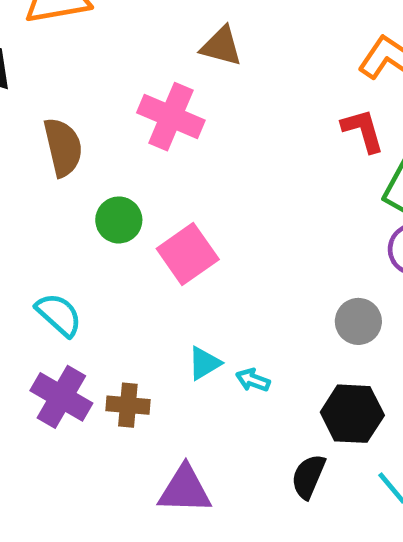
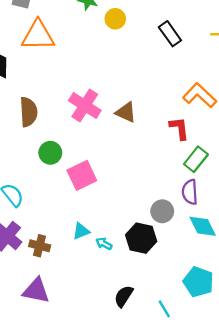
brown triangle: (221, 46) -> (126, 112), moved
gray circle: (358, 321) -> (162, 211), moved
black hexagon: (352, 414) -> (141, 238), moved
purple triangle: (185, 490) -> (36, 291), moved

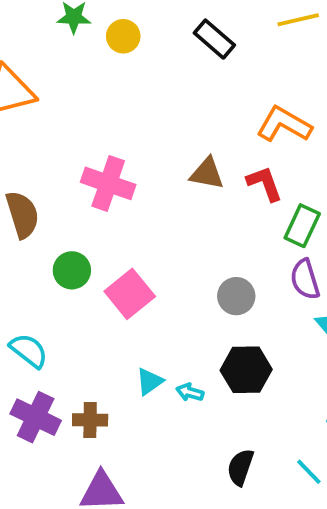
brown triangle: (126, 112) -> (207, 173), moved
gray circle: (162, 211) -> (236, 296), moved

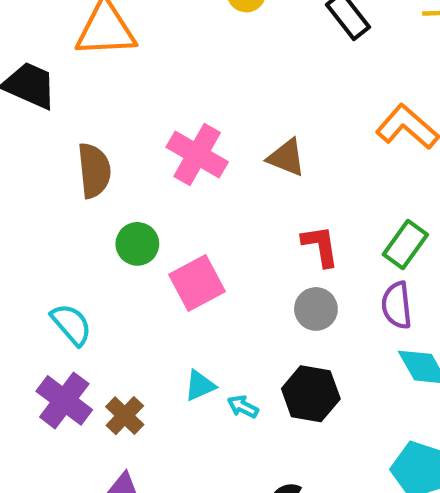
brown triangle: (207, 173) -> (286, 158), moved
red L-shape: (265, 183) -> (320, 246), moved
brown cross: (90, 420) -> (125, 416), turned 32

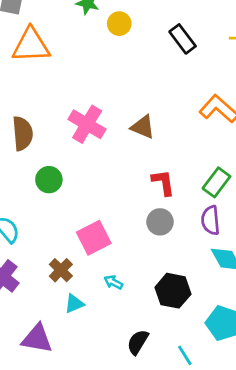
pink square: (197, 283) -> (94, 238), moved
cyan triangle: (200, 386) -> (74, 304), moved
black hexagon: (311, 394) -> (173, 291), moved
brown cross: (125, 416) -> (61, 270), moved

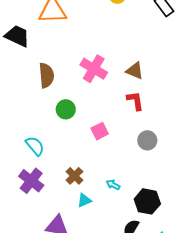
red L-shape: (163, 183) -> (135, 101), moved
pink square: (94, 238) -> (100, 131), moved, size x0.7
black hexagon: (173, 291) -> (147, 201), moved

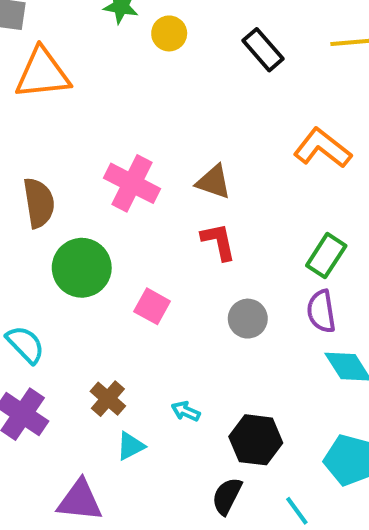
green circle: (66, 109) -> (82, 268), size x1.5
pink square: (100, 131) -> (152, 306), turned -30

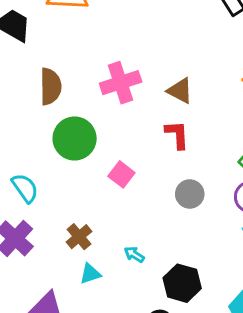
pink cross: (132, 183) -> (121, 83), turned 36

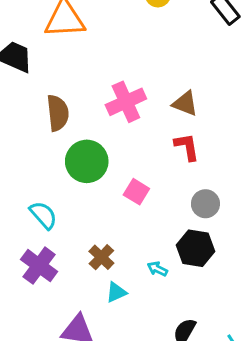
black hexagon: (182, 283) -> (196, 248), moved

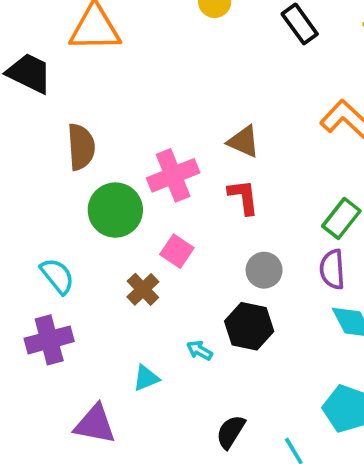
pink cross: (126, 102) -> (173, 175), moved
brown cross: (101, 257) -> (143, 289), moved
purple cross: (39, 266) -> (49, 340), turned 36

